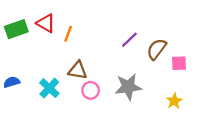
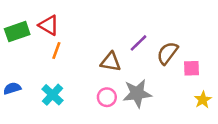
orange line: (68, 34) -> (56, 50), moved
brown triangle: (78, 70) -> (111, 62), moved
pink circle: (91, 90) -> (107, 97), moved
yellow star: (174, 101) -> (203, 100), moved

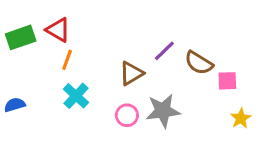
brown semicircle: (167, 53) -> (199, 63), turned -95
brown triangle: (111, 62) -> (131, 73), turned -40
cyan cross: (53, 95) -> (76, 96), moved

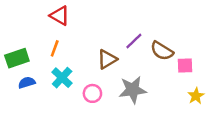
red triangle: (58, 30) -> (60, 16), moved
green rectangle: (21, 37) -> (17, 58), moved
blue semicircle: (15, 105) -> (27, 83), moved
pink circle: (127, 115) -> (92, 93), moved

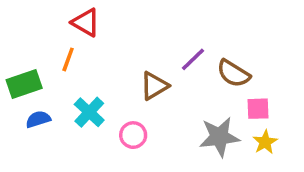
orange line: (55, 48) -> (68, 59), moved
pink square: (185, 65) -> (258, 109), moved
gray star: (133, 90) -> (219, 137), moved
yellow star: (196, 96) -> (265, 142), moved

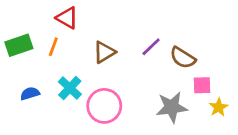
green rectangle: (24, 84) -> (19, 45), moved
brown triangle: (154, 86) -> (104, 52), moved
pink circle: (133, 135) -> (104, 106), size x1.6
yellow star: (265, 142) -> (219, 107), moved

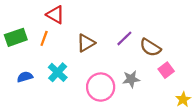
pink square: (202, 85) -> (166, 70), turned -35
pink circle: (104, 106) -> (101, 87), moved
gray star: (172, 107) -> (131, 79), moved, size x0.7
yellow star: (219, 107) -> (183, 99), moved

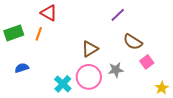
purple line: (124, 38) -> (118, 15), moved
brown triangle: (86, 43) -> (90, 49), moved
cyan cross: (58, 72) -> (63, 84), moved

